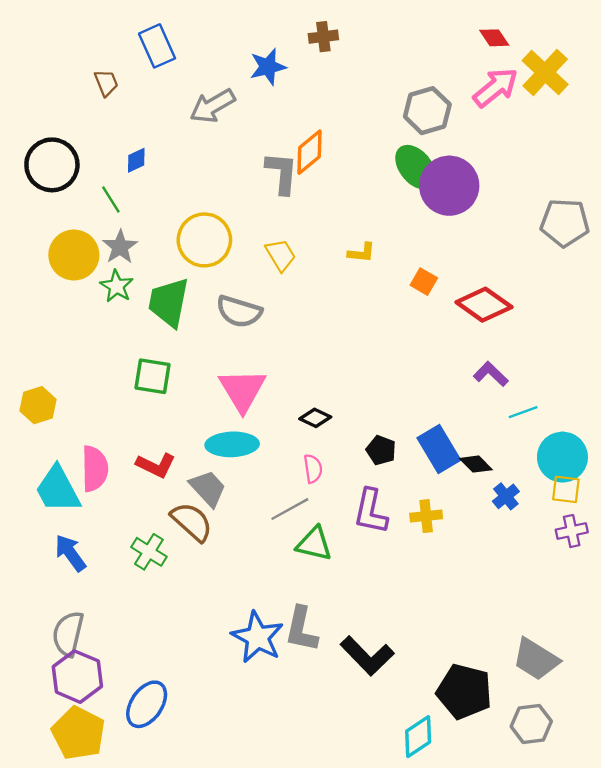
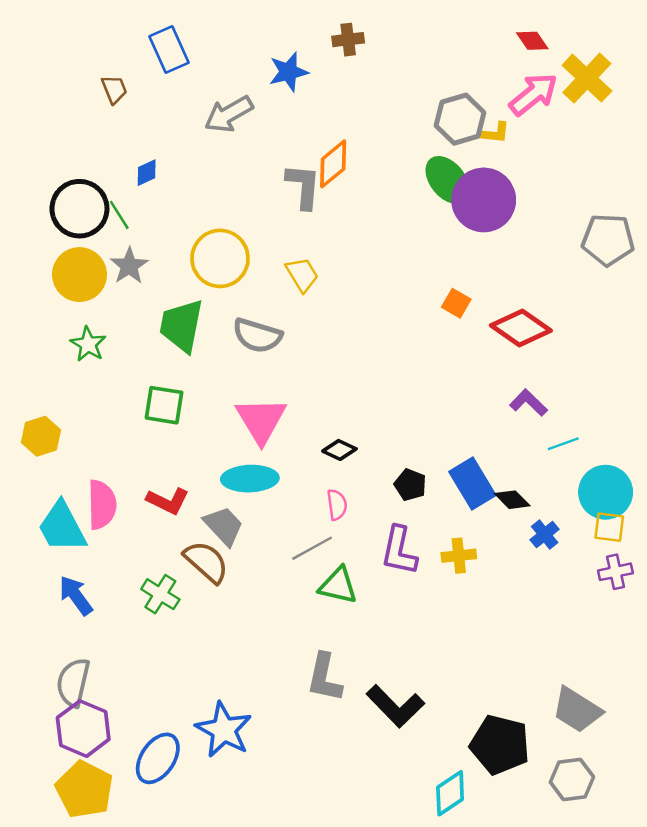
black circle: (52, 165) -> (79, 209), moved
yellow L-shape: (361, 253) -> (495, 133), moved
green star: (117, 286) -> (88, 344), moved
blue star: (258, 637) -> (224, 730), moved

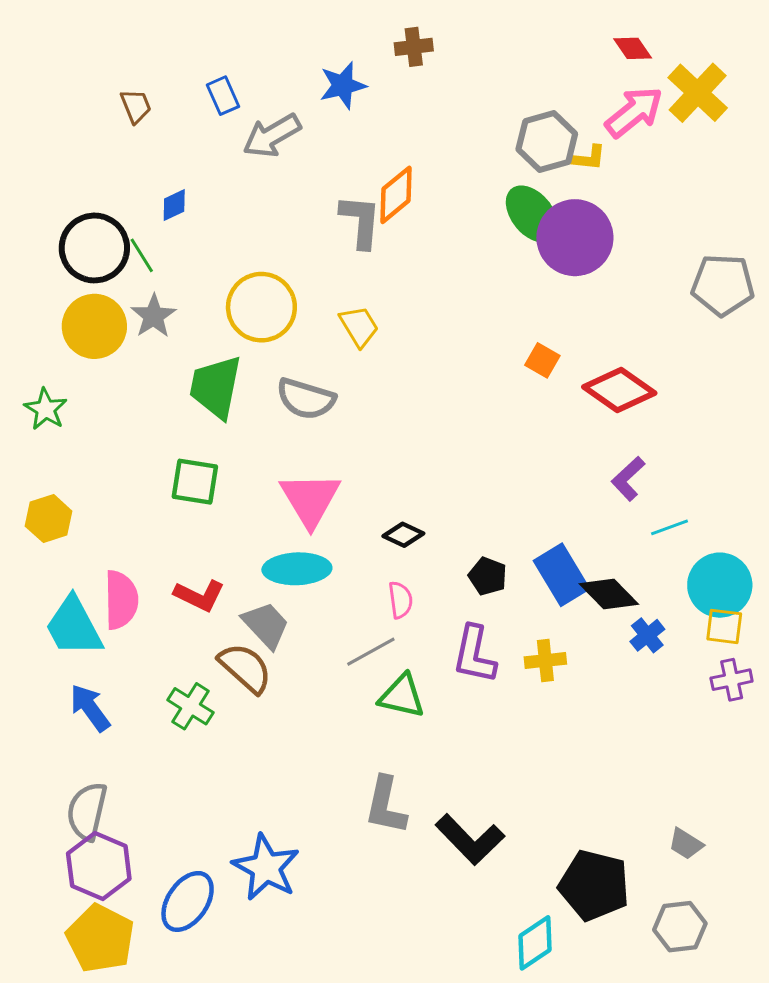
blue rectangle: (169, 49) -> (223, 96), moved, size x0.7
green star: (88, 344) -> (46, 409), moved
purple L-shape: (528, 403) -> (628, 479), turned -87
black diamond: (512, 500) -> (609, 594), size x1.4
gray trapezoid: (577, 710) -> (686, 844), size x0.6

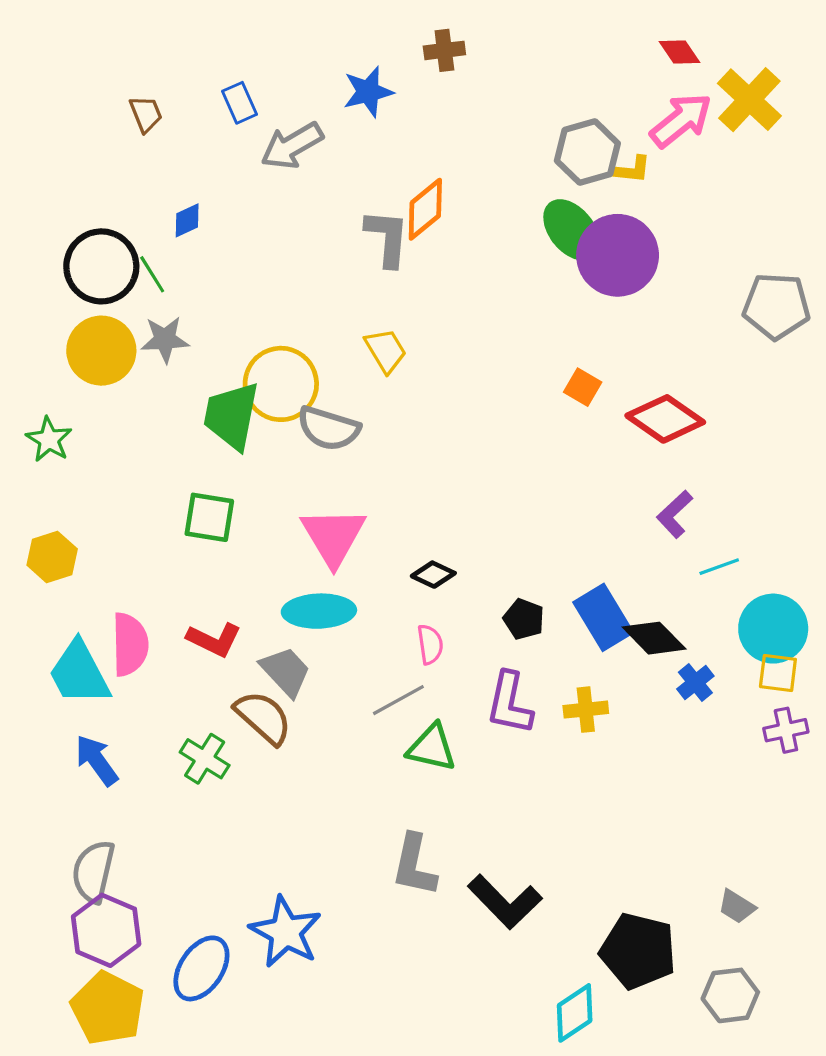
yellow circle: (261, 307) -> (281, 384), moved
gray star: (154, 316) -> (165, 339), turned 30

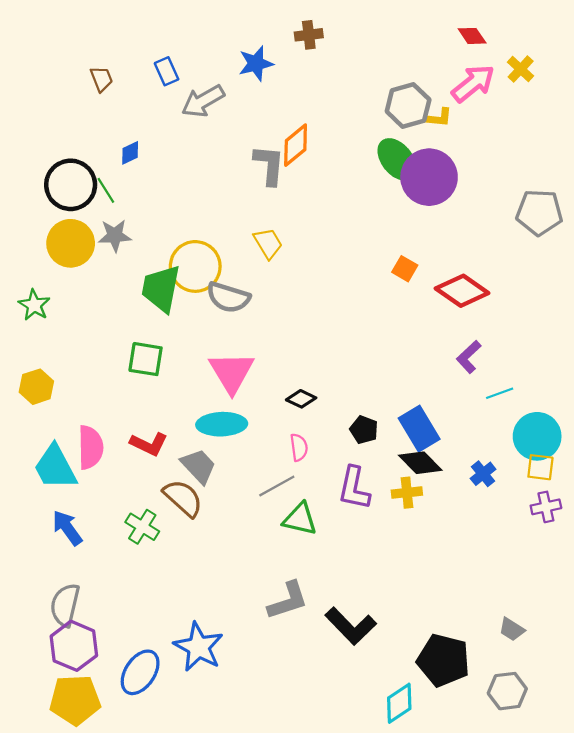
yellow cross: (749, 100) -> (521, 69), size x0.6
black diamond: (654, 638) -> (420, 463), moved
gray L-shape: (414, 865) -> (288, 601), turned -120
yellow pentagon: (108, 1008) -> (75, 700), turned -30

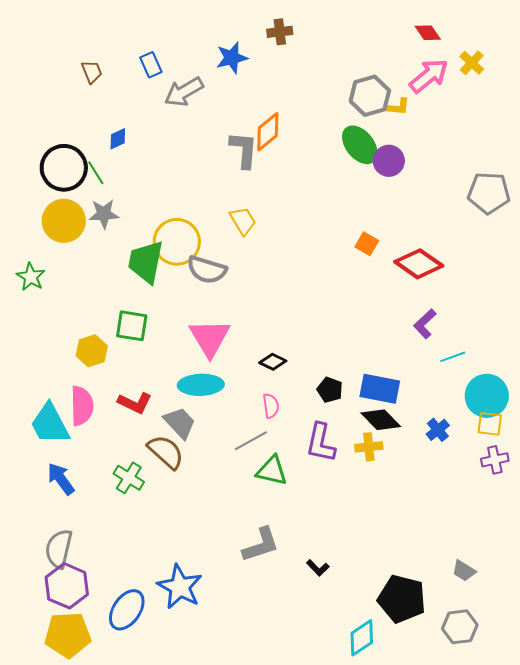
purple circle: (429, 177) -> (389, 161), size x0.6
yellow hexagon: (36, 387) -> (92, 351), moved
blue rectangle: (419, 429) -> (380, 389), turned -48
black L-shape: (351, 626) -> (318, 568), size x0.5

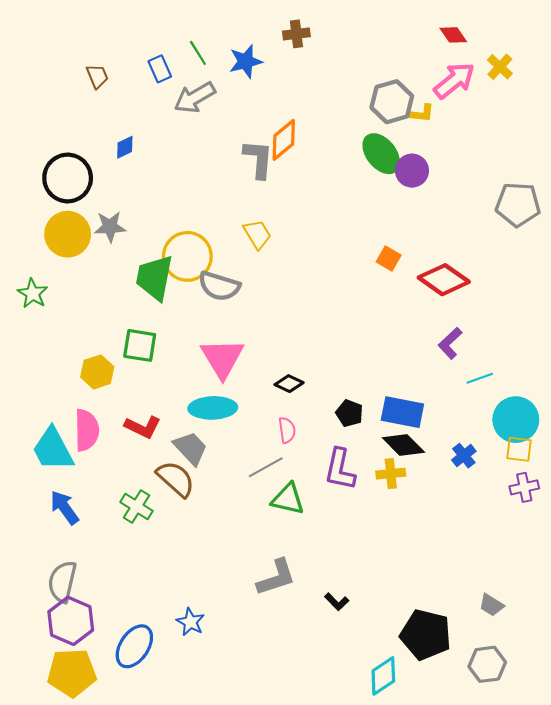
green line: (96, 173) -> (198, 53), moved
blue star: (180, 587) -> (191, 622), size x0.6

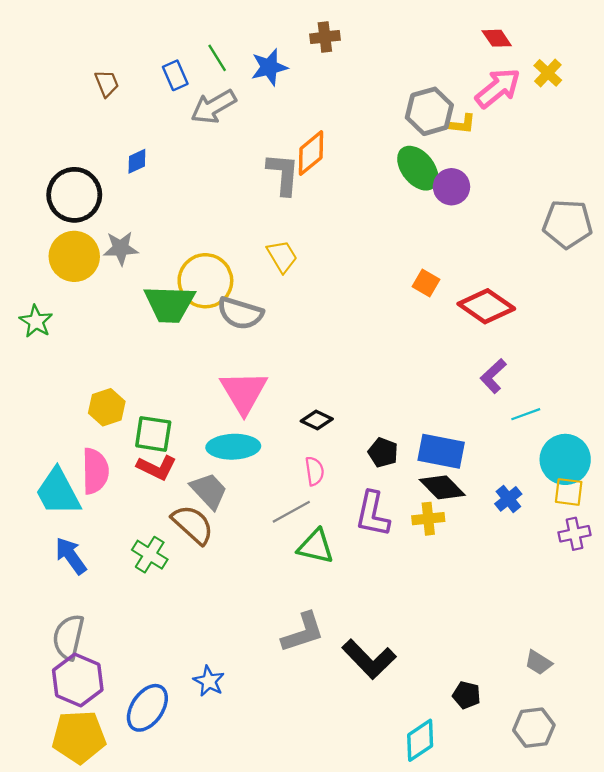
green trapezoid: (154, 278) -> (169, 304), turned -99
green square: (140, 345) -> (153, 434), moved
black L-shape: (337, 602) -> (369, 659), size x2.0
black pentagon: (426, 635) -> (467, 695), size x0.5

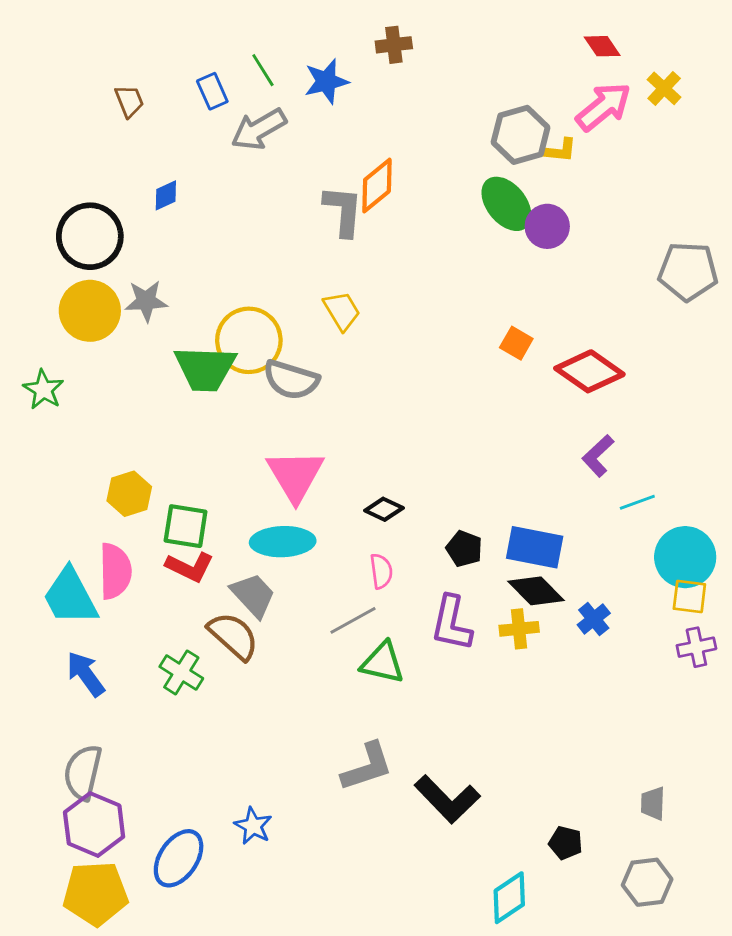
blue cross: (508, 499) -> (594, 619), moved
gray trapezoid: (539, 663) -> (653, 803), turned 60

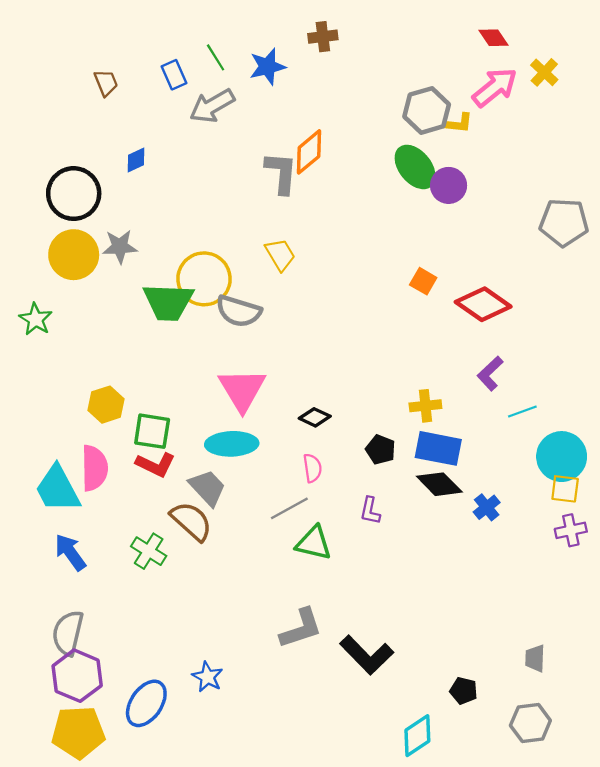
purple L-shape: (452, 623) -> (370, 511), size x0.6
yellow cross: (519, 629) -> (425, 406), moved

